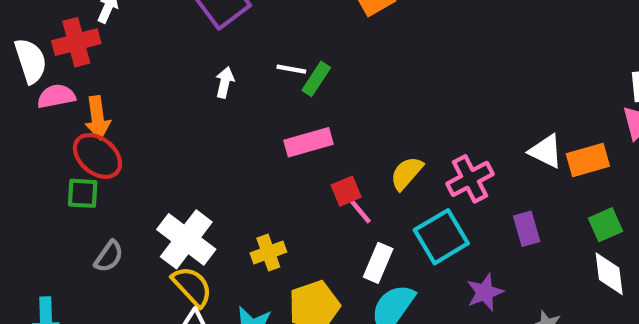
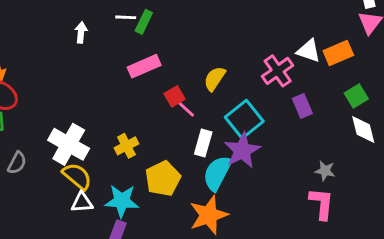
pink cross: (470, 179) -> (278, 71), moved
purple star: (485, 292) -> (242, 150), moved, size x1.4

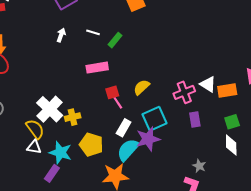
green rectangle: (144, 22) -> (115, 40), moved
white cross: (69, 144) -> (50, 109), moved
yellow pentagon: (163, 179) -> (91, 145), turned 30

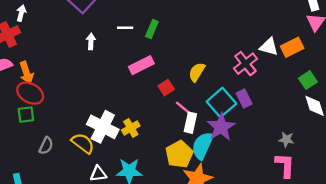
pink line: (118, 102) -> (183, 107), moved
purple rectangle: (195, 120) -> (244, 99), moved
yellow semicircle: (35, 129) -> (83, 143), moved
yellow pentagon: (91, 145) -> (179, 154), moved, turned -30

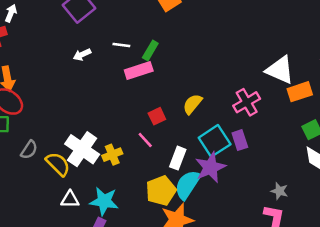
white arrow: (91, 41) -> (82, 55), turned -126
white triangle: (269, 47) -> (280, 70), moved, size x1.4
pink rectangle: (141, 65) -> (139, 71), moved
pink line: (183, 107) -> (145, 140), moved
gray semicircle: (46, 146) -> (29, 150), moved

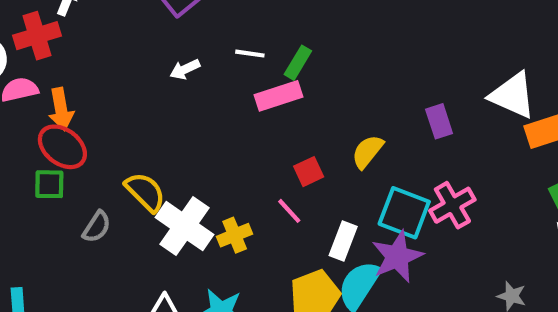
pink cross: (247, 102) -> (452, 205), moved
purple rectangle: (240, 140) -> (439, 121), moved
cyan square: (215, 141) -> (404, 213), turned -36
yellow semicircle: (58, 164) -> (145, 192), moved

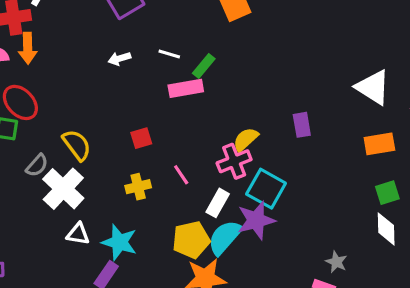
white triangle: (513, 95) -> (373, 87), moved
orange arrow: (61, 109) -> (28, 48), moved
red square: (309, 172) -> (141, 138), moved
pink cross: (452, 205) -> (234, 161), moved
white cross: (185, 226) -> (63, 189), moved

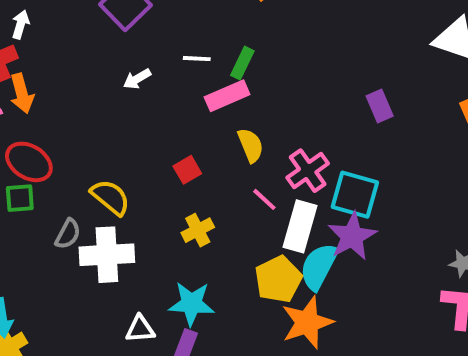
yellow semicircle: (246, 139) -> (251, 145), moved, turned 124
pink line: (181, 175) -> (264, 199), moved
white cross: (63, 189) -> (107, 255), turned -33
white rectangle: (218, 203) -> (300, 226), size x1.4
white triangle: (78, 234) -> (140, 329), moved

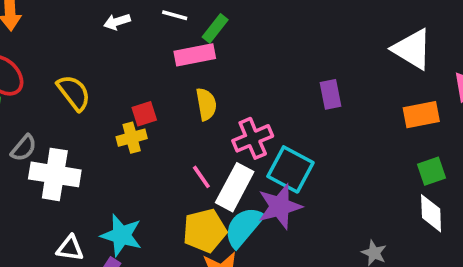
yellow semicircle: (110, 197) -> (74, 93), moved
pink line: (264, 199) -> (201, 177), moved
yellow cross: (198, 230) -> (132, 138), moved

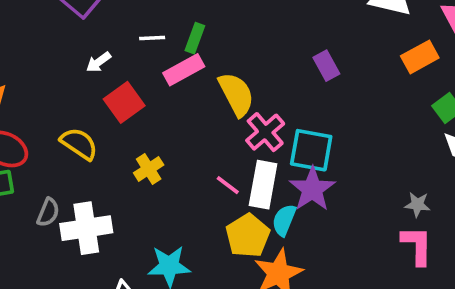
yellow semicircle: (206, 104) -> (236, 94), moved, size x1.4
red square: (144, 114) -> (124, 102), moved, size x1.5
cyan semicircle: (244, 227) -> (284, 220), size x0.7

